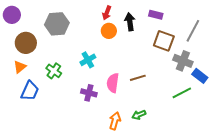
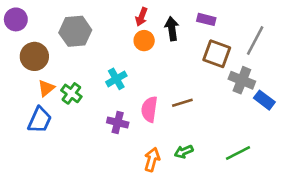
orange triangle: (20, 67) -> (46, 88), moved
green line: (182, 93) -> (238, 153), moved

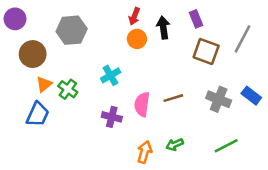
purple rectangle: (206, 19) -> (196, 19), turned 54
gray cross: (242, 80) -> (219, 99), moved

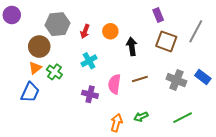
red arrow: (134, 16) -> (85, 31), moved
black arrow: (163, 28) -> (132, 47), moved
brown circle: (33, 54) -> (39, 47), moved

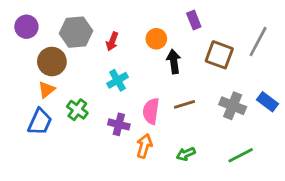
purple circle: (12, 15) -> (26, 27), moved
purple rectangle: (158, 15) -> (194, 20), moved
orange circle: (110, 31) -> (156, 39), moved
green cross: (54, 72) -> (77, 110), moved
orange arrow: (116, 123) -> (144, 146), moved

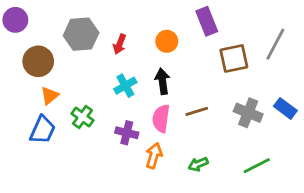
purple rectangle: (194, 20) -> (207, 21), size x1.4
purple circle: (26, 27) -> (15, 20), moved
brown square: (219, 55) -> (234, 58), turned -32
brown circle: (52, 62) -> (38, 61), moved
black arrow: (174, 62) -> (162, 81), moved

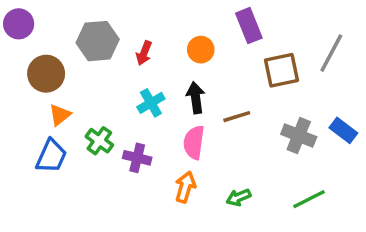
brown line: (197, 111) -> (237, 117), moved
purple cross: (127, 133) -> (137, 158), moved

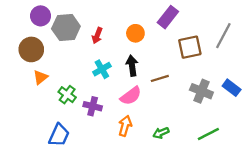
purple circle: (19, 24) -> (41, 16), moved
purple rectangle: (249, 26) -> (168, 17), turned 60
pink semicircle: (194, 142) -> (131, 96), turned -135
blue trapezoid: (51, 156) -> (59, 135), moved

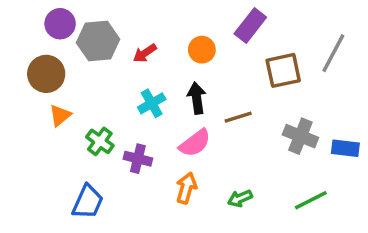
red arrow: (97, 36) -> (145, 53), turned 35
blue rectangle: (232, 88) -> (345, 148), moved, turned -30

